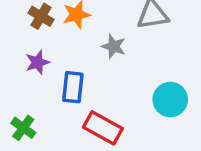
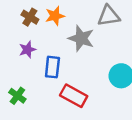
gray star: (114, 46) -> (81, 38), size x1.5

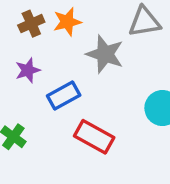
brown cross: (30, 17) -> (31, 24), turned 35
blue rectangle: (52, 67) -> (64, 95), turned 55

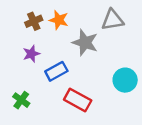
orange star: (67, 22) -> (59, 20), turned 30

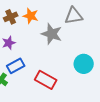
blue rectangle: (56, 71) -> (16, 66), moved

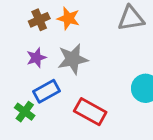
gray star: (52, 34) -> (73, 59), moved, turned -30

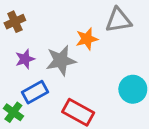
orange star: (68, 18) -> (87, 39), moved, turned -30
brown cross: (39, 20) -> (15, 22), moved

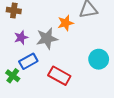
brown cross: (15, 22) -> (14, 11), turned 32

